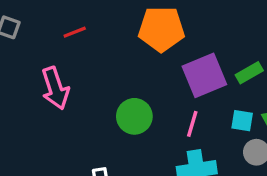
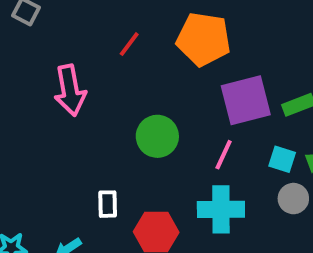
red line: (75, 32) -> (129, 44), moved, turned -40

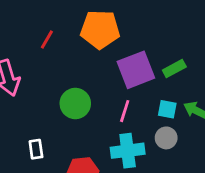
gray circle: (293, 199) -> (166, 138), moved
white rectangle: (108, 204) -> (36, 149), moved

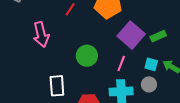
purple square: (136, 70) -> (131, 35), turned -32
white rectangle: (36, 149) -> (57, 86), size x1.5

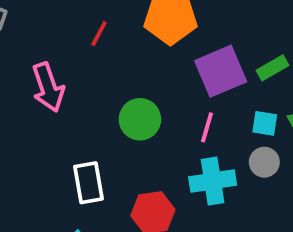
purple square: (131, 35) -> (221, 71), turned 32

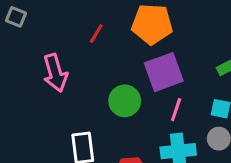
purple square: (221, 71) -> (164, 72), moved

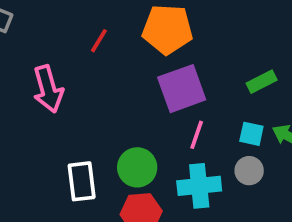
green circle: (125, 101) -> (137, 167), moved

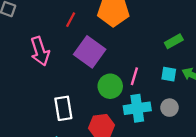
purple square: (182, 89) -> (90, 52), moved, turned -32
green circle: (137, 167) -> (110, 86), moved
gray circle: (249, 171) -> (169, 108), moved

